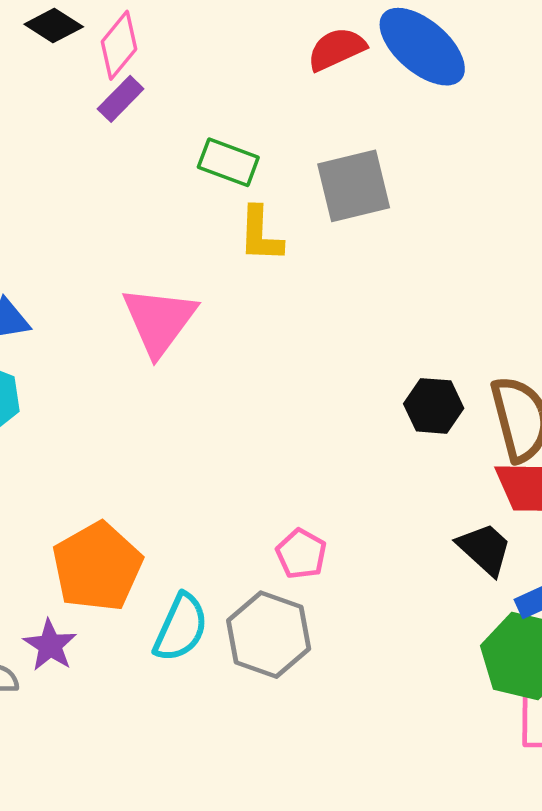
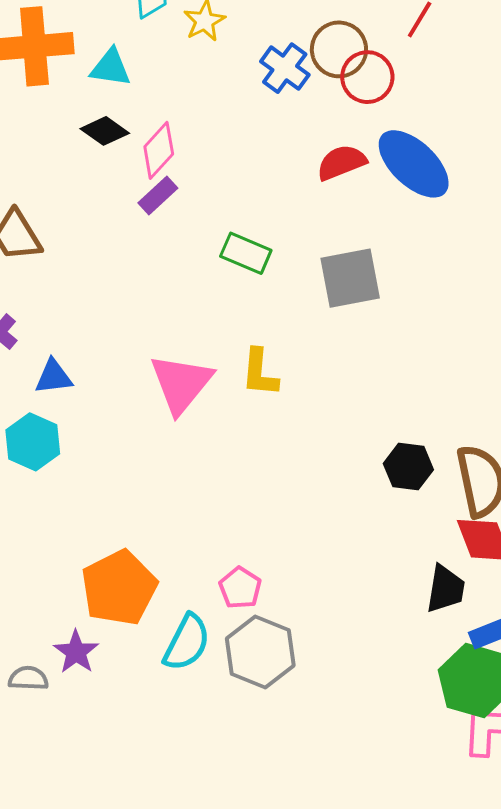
yellow L-shape: (260, 234) -> (260, 373), moved
black trapezoid: (485, 549) -> (445, 589), turned 54
pink pentagon: (301, 554) -> (240, 588), moved

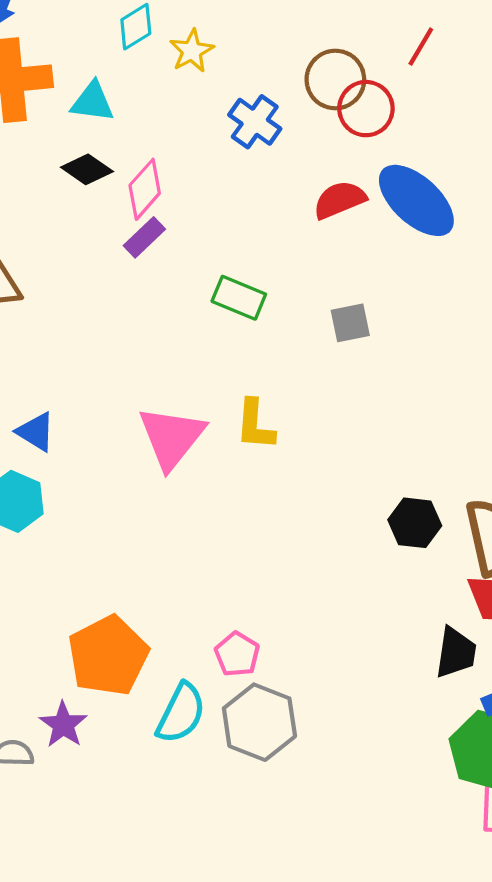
blue cross: (285, 68) -> (255, 122), moved
gray square: (350, 278) -> (350, 323), size x0.6
blue triangle: (54, 377) -> (36, 432), turned 39

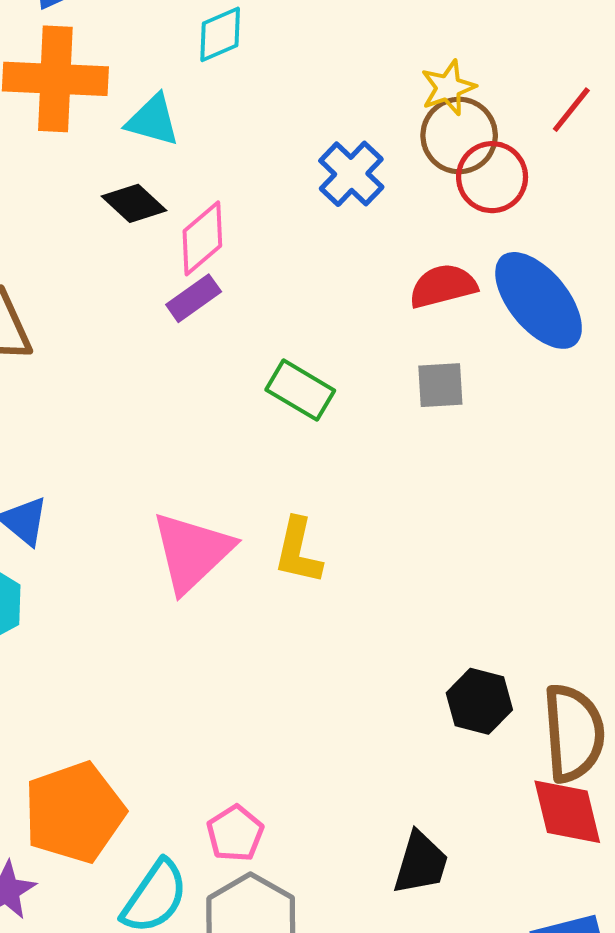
yellow star: (192, 51) -> (448, 88), moved
gray square: (350, 323) -> (440, 385), moved
black trapezoid: (456, 653) -> (421, 863), moved

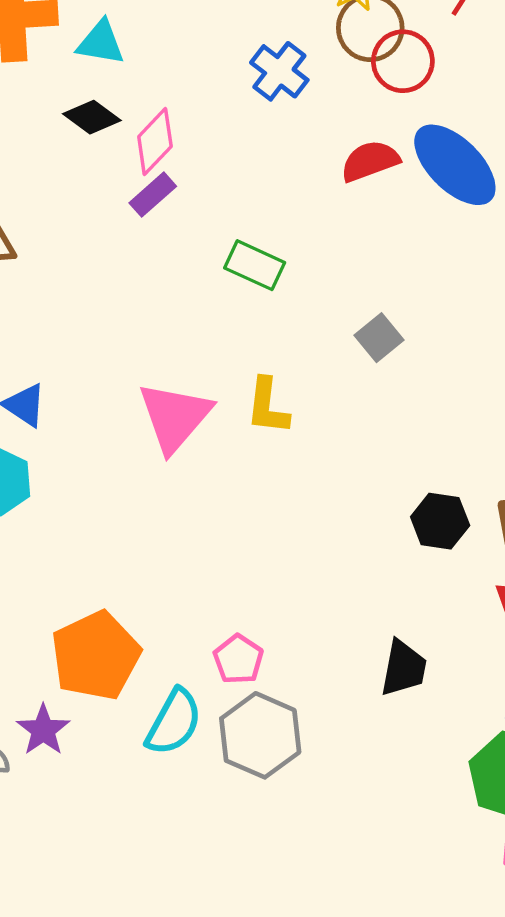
gray square: (440, 385) -> (379, 338), moved, turned -30

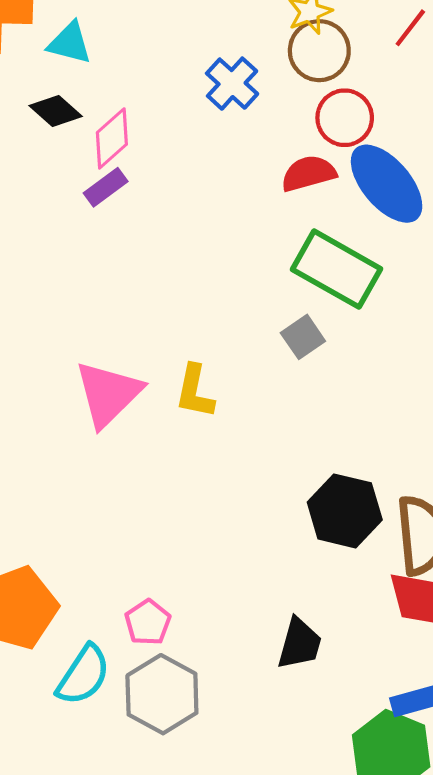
red circle: (403, 61) -> (345, 118), moved
green rectangle: (255, 265) -> (337, 269), moved, size x1.6
black hexagon: (440, 521) -> (345, 511), size x1.4

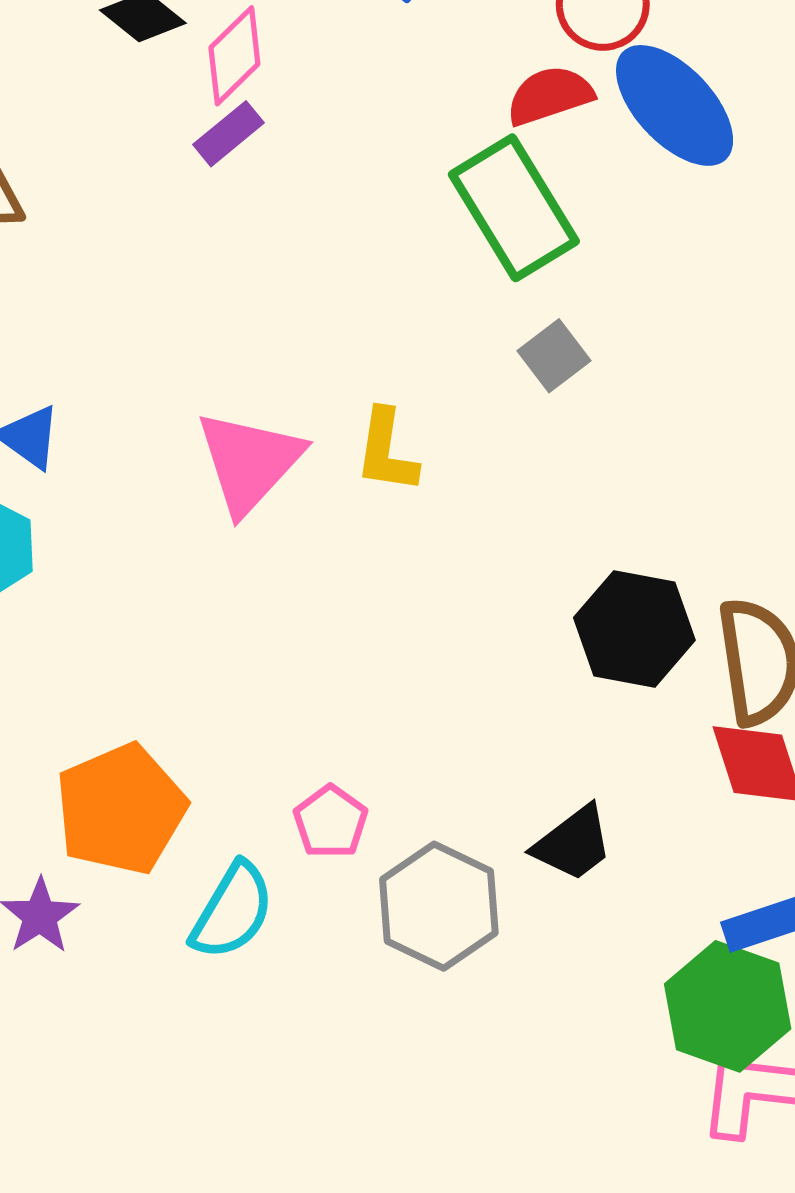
green rectangle: (337, 269) -> (514, 208), moved, turned 32
black trapezoid: (299, 644) -> (573, 843), turned 40
gray hexagon: (162, 694) -> (439, 906), moved

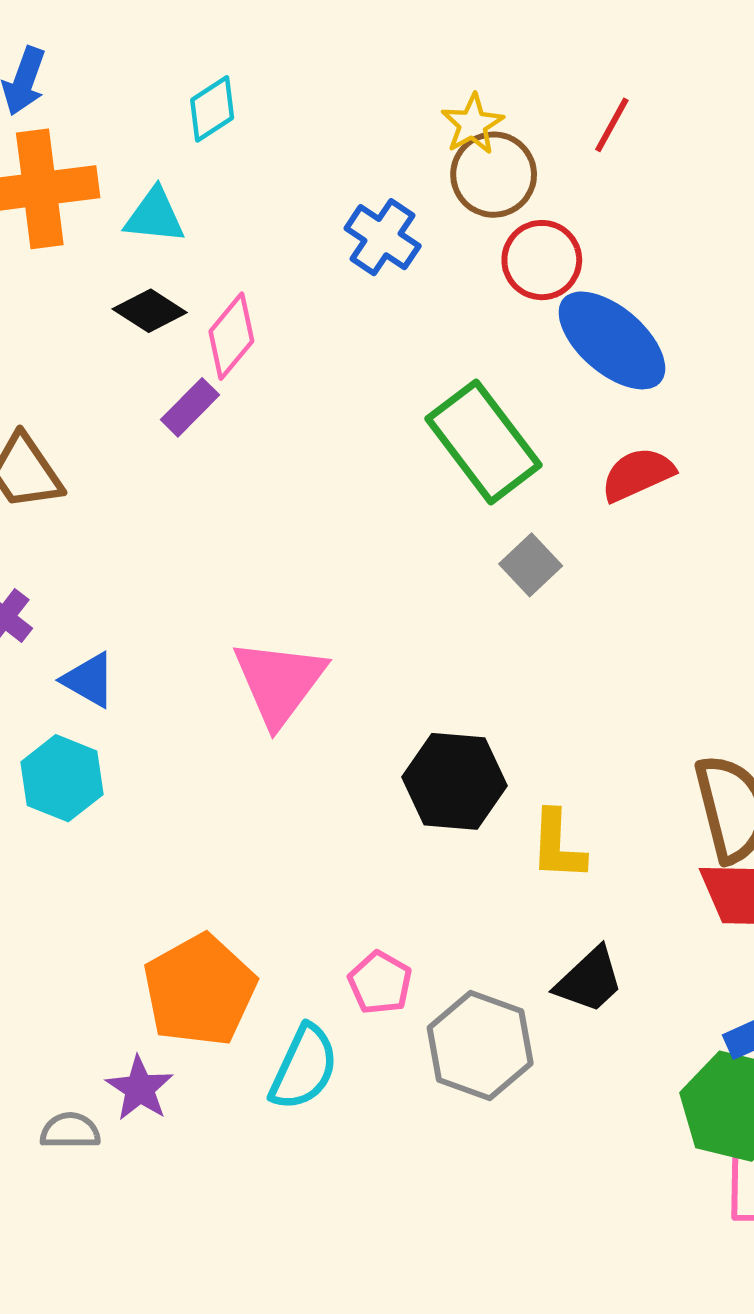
red semicircle: (550, 95) -> (638, 474), moved
purple rectangle: (228, 134) -> (190, 407), moved
yellow L-shape: (386, 451) -> (558, 845), moved
black hexagon: (634, 629) -> (455, 781), moved

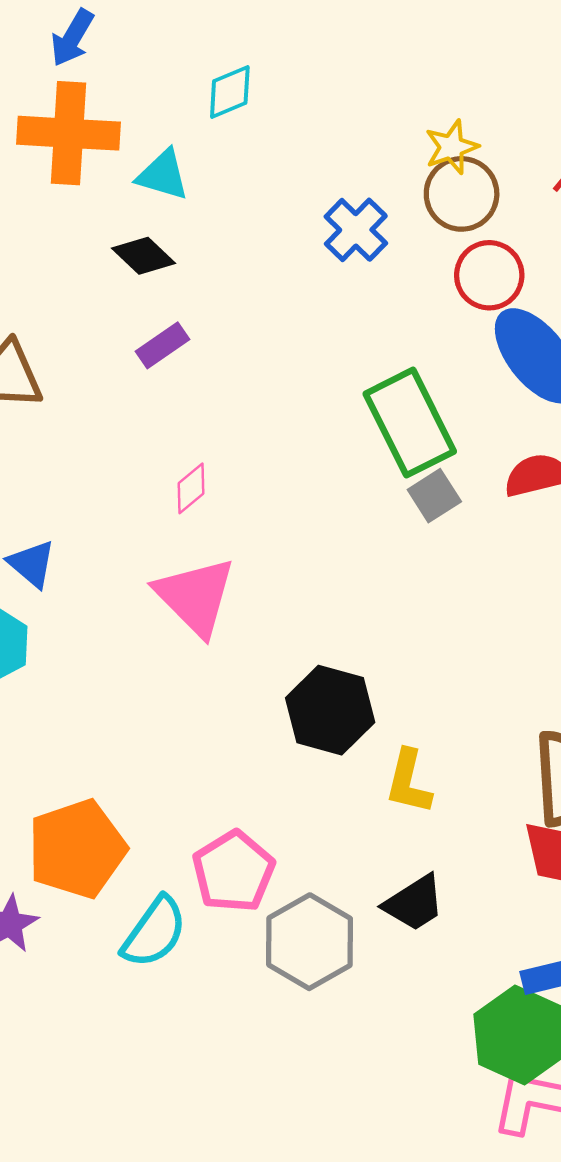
pink diamond: (231, 336) -> (191, 488), moved, size x0.7
gray square: (531, 565) -> (434, 496), moved
pink triangle: (279, 682) -> (195, 596), turned -32
pink pentagon: (380, 983) -> (234, 872), size x1.5

